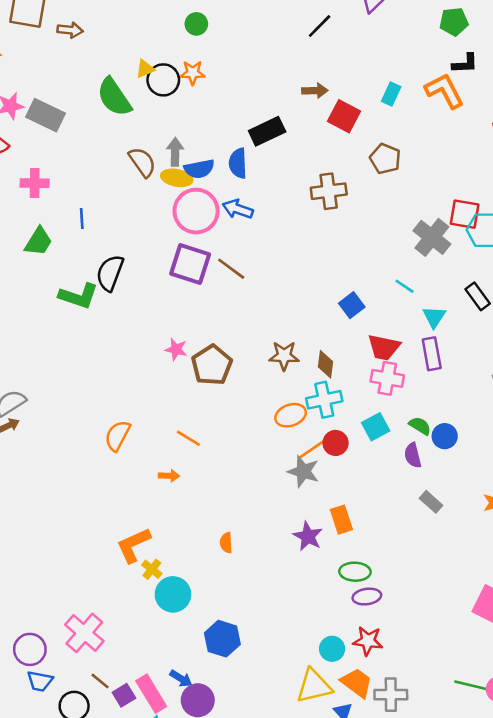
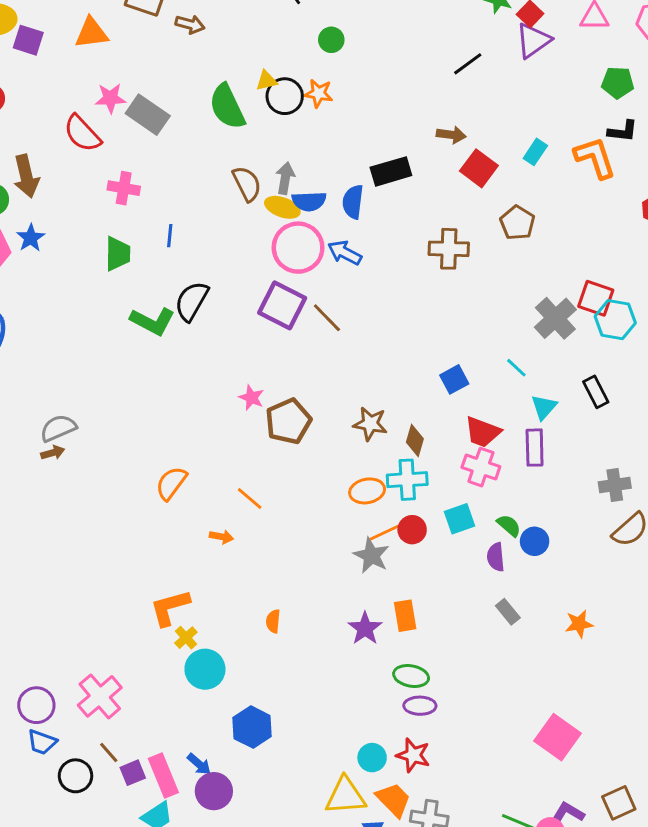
green trapezoid: (38, 242) -> (118, 254), turned -40

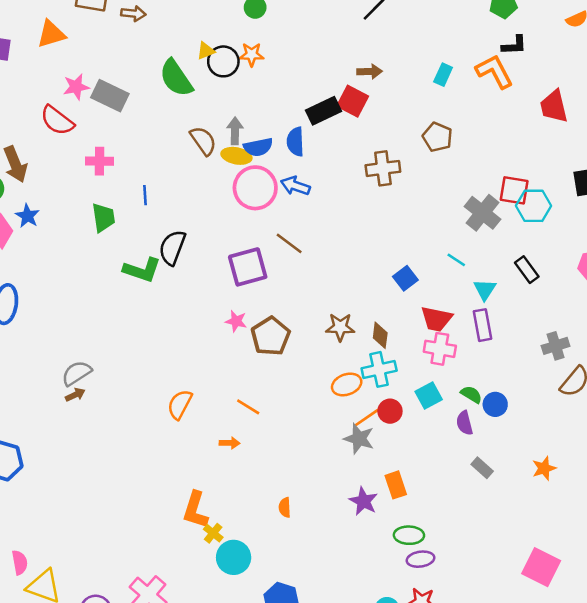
red square: (479, 168) -> (353, 101), moved
purple square: (282, 305) -> (248, 267), moved, turned -33
orange L-shape: (170, 608) -> (195, 510), turned -48

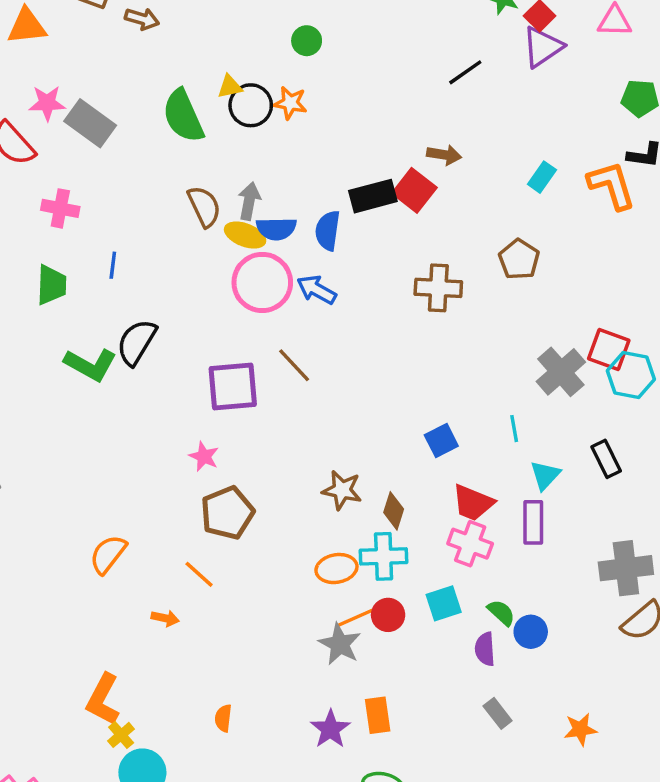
cyan line: (456, 260) -> (514, 429), turned 36
brown pentagon: (271, 336) -> (227, 513), moved
gray cross: (556, 346) -> (626, 568), size x1.4

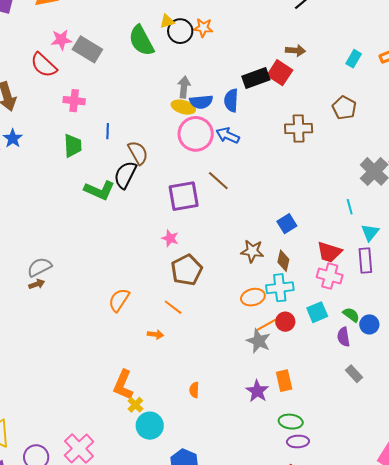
brown semicircle: (204, 206) -> (138, 153), moved
blue square: (441, 441) -> (287, 224), moved

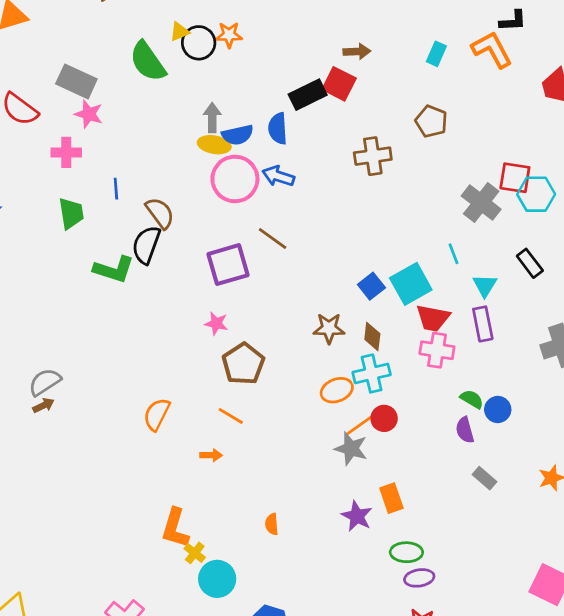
pink star: (61, 40) -> (89, 114), moved, turned 30
cyan square: (317, 312) -> (411, 284), moved, size x1.4

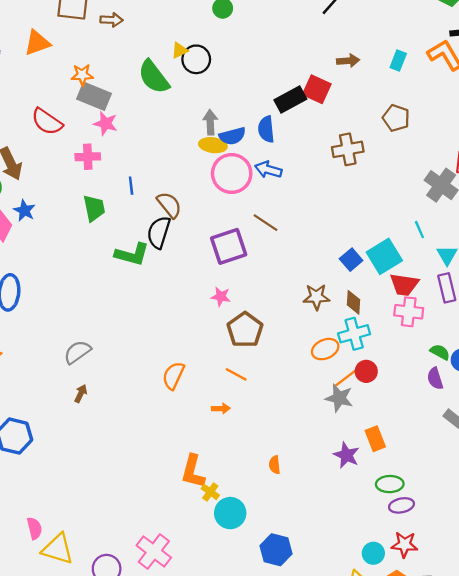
orange star: (229, 35) -> (82, 75), moved
brown arrow: (357, 52) -> (348, 61), moved
brown arrow: (44, 405) -> (81, 393), moved, turned -36

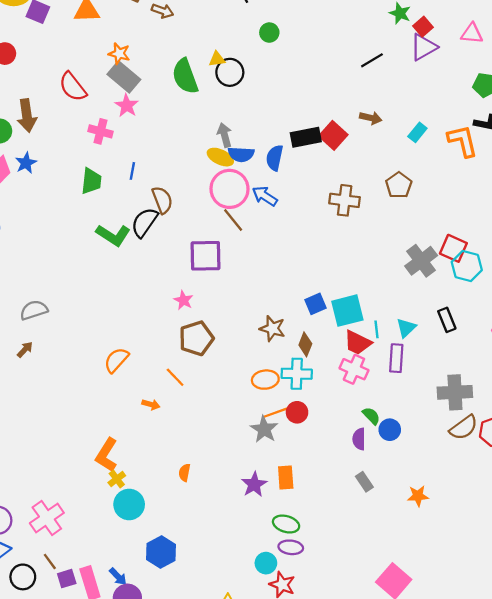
gray arrow: (210, 122) -> (225, 135), turned -30
brown line: (266, 223) -> (233, 220), moved
cyan line: (419, 230) -> (376, 329), moved
cyan circle: (373, 553) -> (266, 563), moved

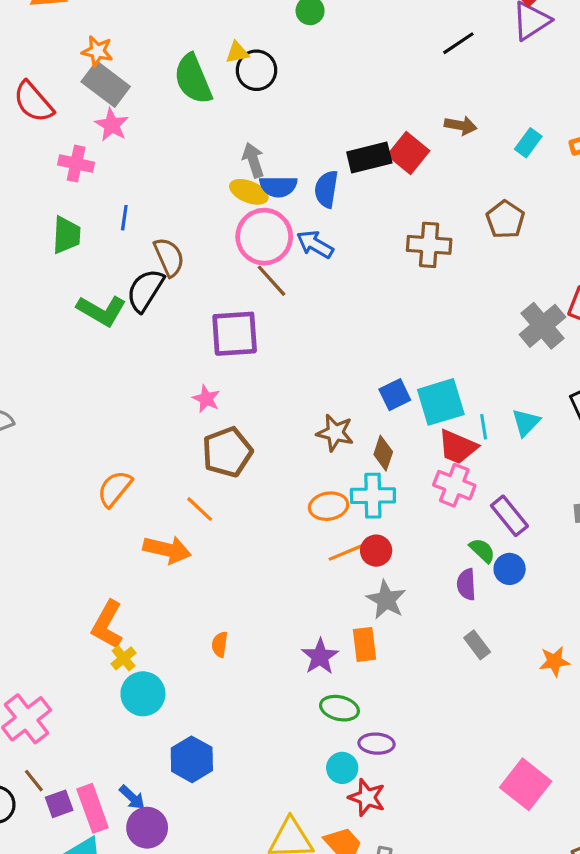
purple rectangle: (396, 358) -> (509, 516), moved, turned -40
orange arrow: (151, 404) -> (167, 550), size x1.8
gray star: (264, 429) -> (386, 600), moved
green ellipse: (286, 524) -> (339, 708), moved

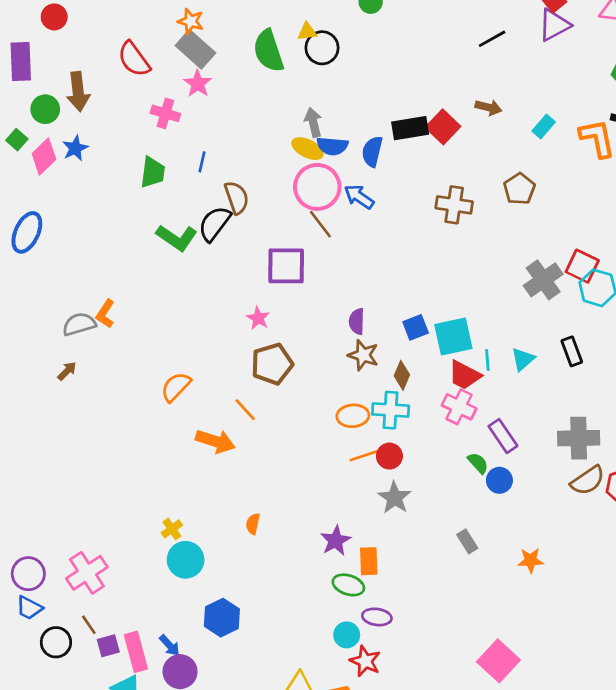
purple semicircle: (466, 584) -> (357, 321), moved
orange L-shape: (107, 625) -> (105, 314), moved, size x0.7
orange rectangle: (364, 644) -> (369, 561), moved

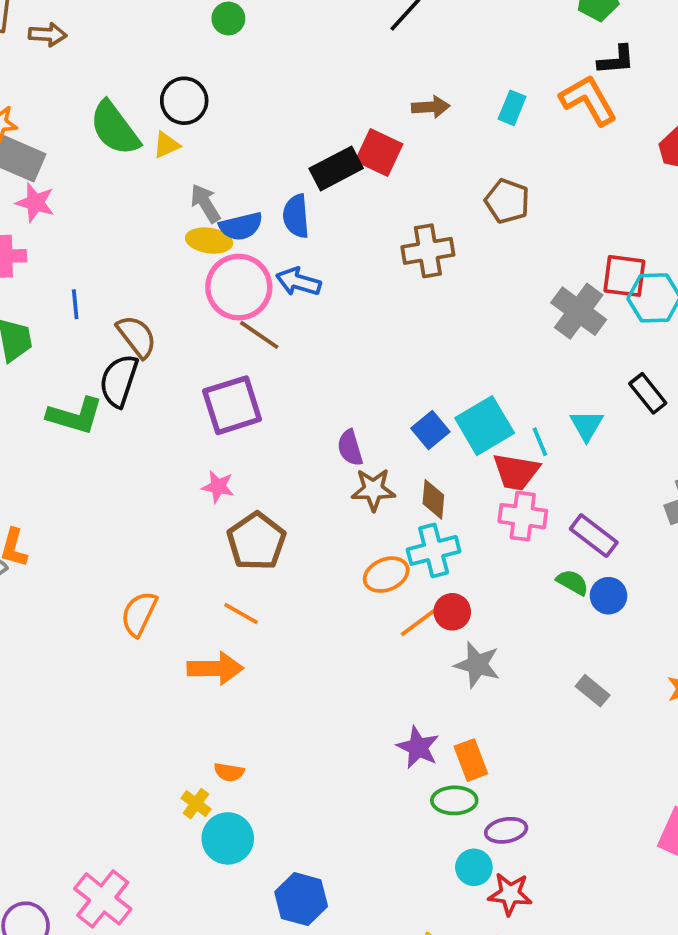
yellow triangle: (307, 32) -> (166, 145), moved
orange semicircle: (253, 524) -> (229, 772), moved, turned -75

